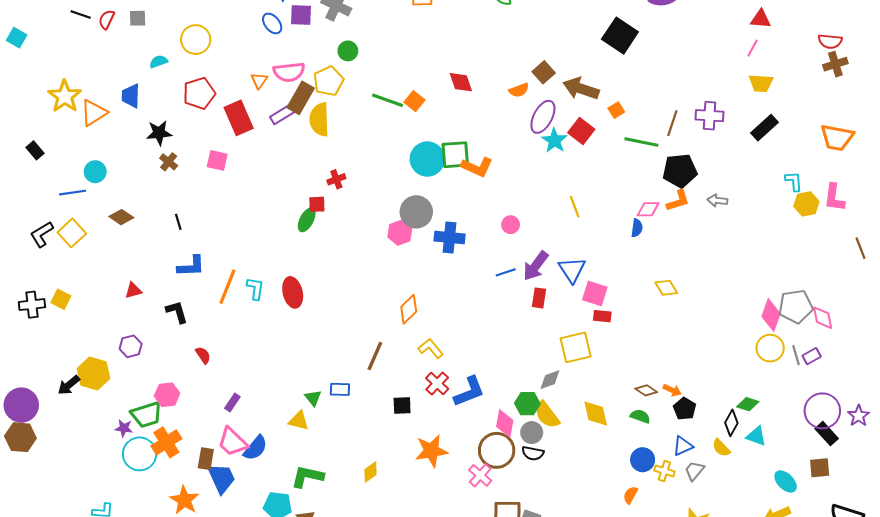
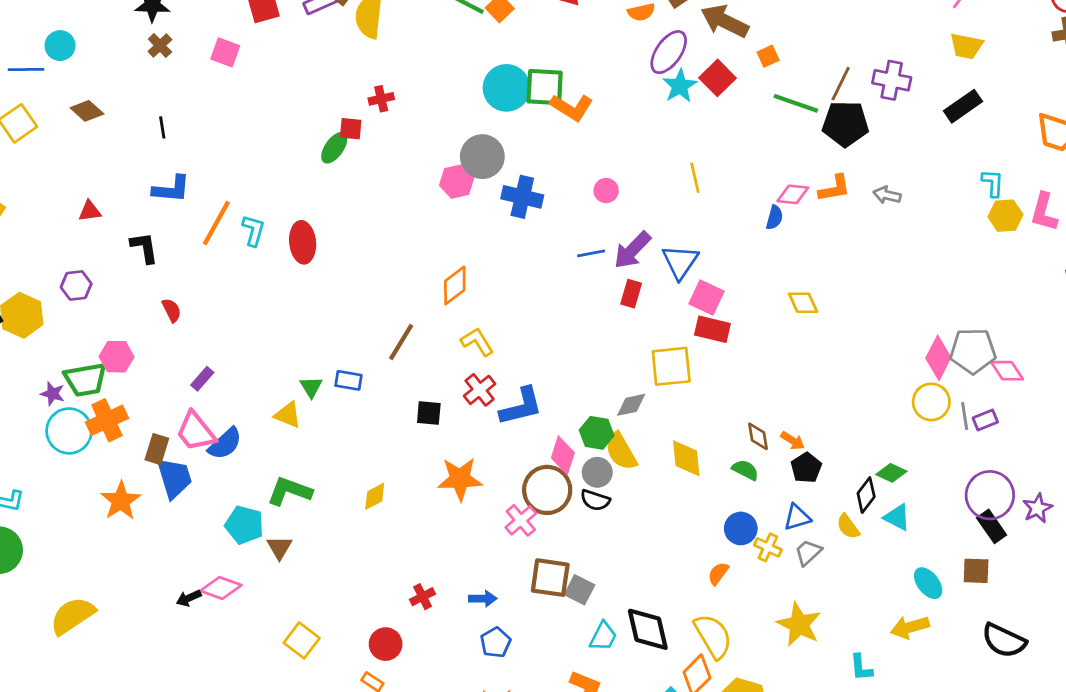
black pentagon: (680, 171) -> (845, 124), moved
red rectangle: (602, 316) -> (712, 329), size x1.4
pink diamond: (823, 318) -> (1007, 371), turned -30
brown diamond: (646, 390) -> (758, 436), turned 40

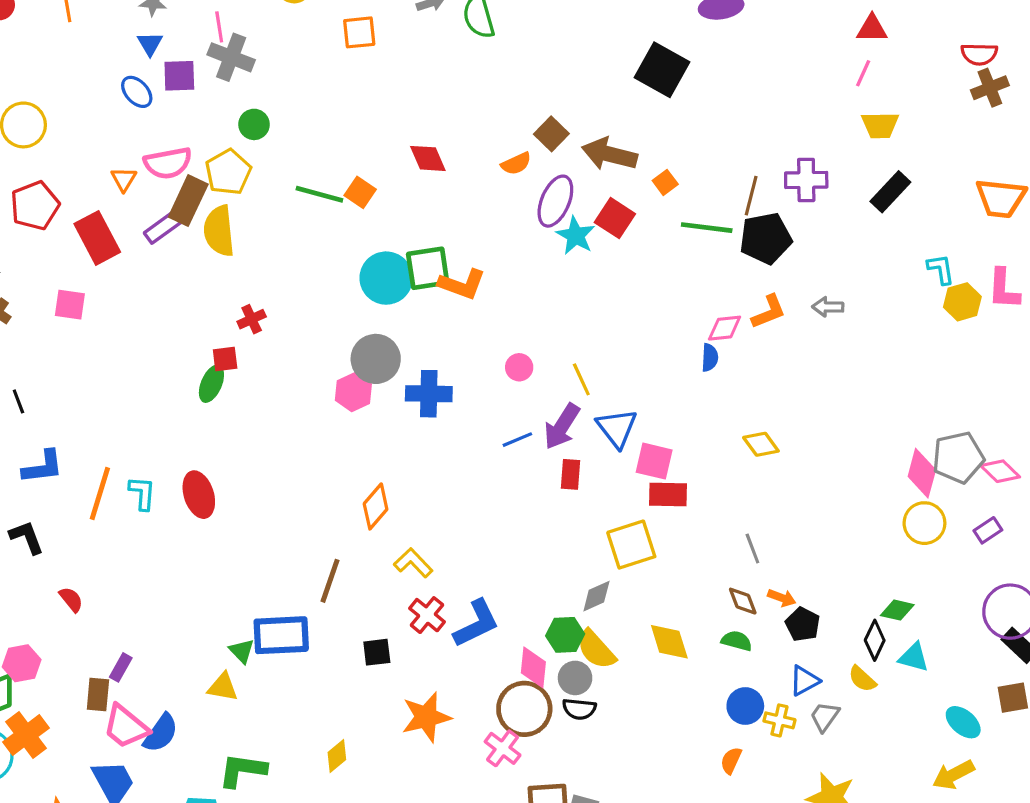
yellow line: (695, 178) -> (581, 379), moved
blue rectangle: (348, 380) -> (281, 635), size x1.8
gray line: (965, 416) -> (752, 549), moved
brown rectangle: (157, 449) -> (98, 694), moved

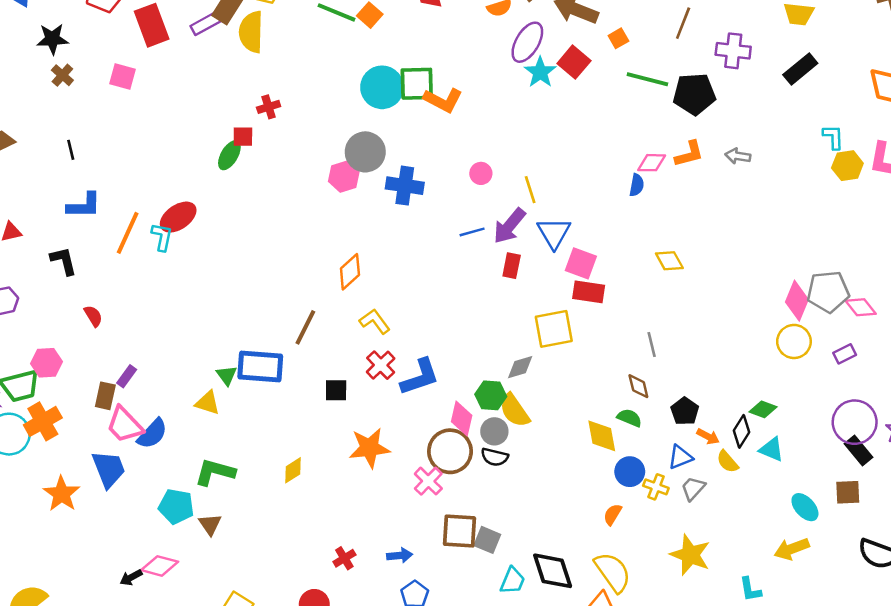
brown line: (751, 196) -> (683, 23), moved
red ellipse: (199, 495) -> (178, 217), moved, turned 66
orange arrow: (782, 598) -> (708, 436), moved
yellow diamond: (669, 642) -> (602, 436), moved

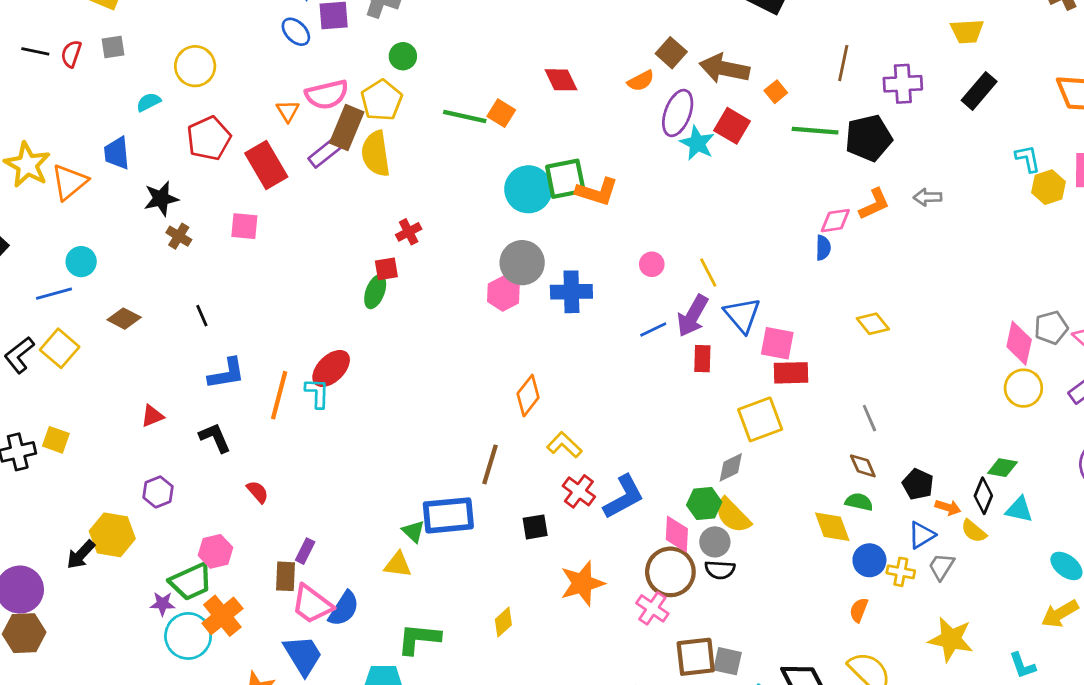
gray pentagon: (828, 292) -> (1051, 328), size x0.7

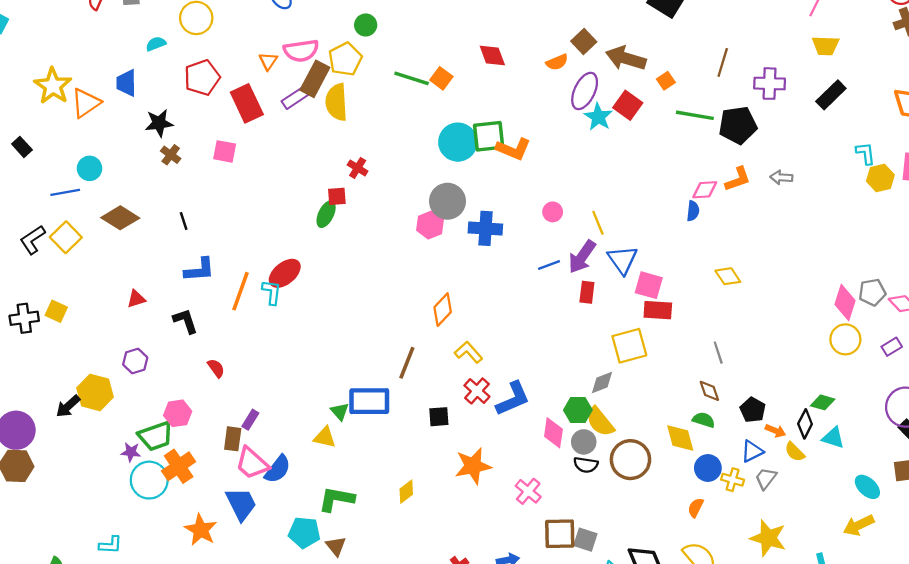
red cross: (409, 232) -> (358, 168), turned -36
brown diamond: (124, 319) -> (120, 218), size x1.4
brown circle: (670, 572) -> (630, 460), moved

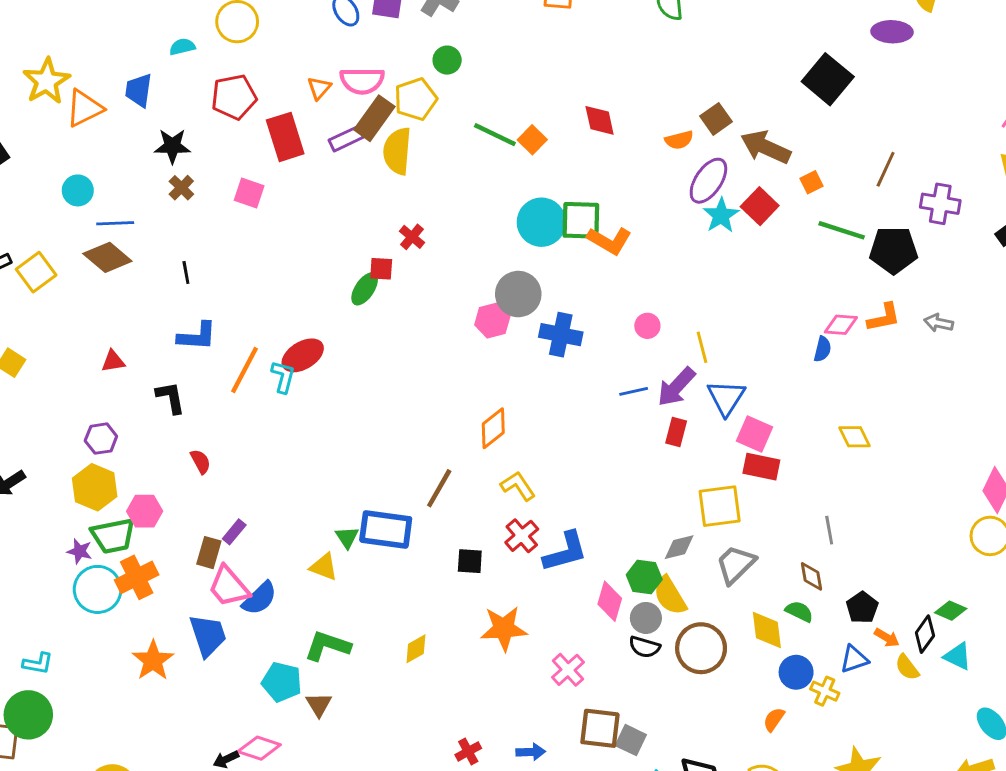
blue line: (65, 192) -> (115, 223), moved
yellow hexagon: (95, 393) -> (95, 487), moved
gray trapezoid: (766, 478) -> (736, 564), moved, size x1.4

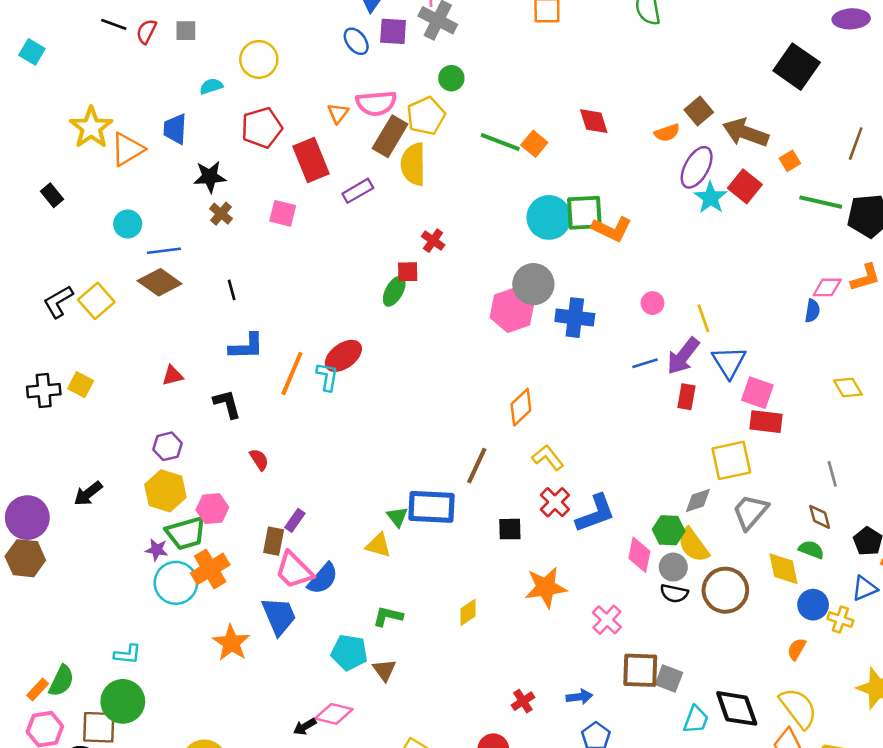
purple rectangle: (346, 139) -> (358, 191), moved
pink hexagon: (492, 321) -> (512, 310), size x1.4
green L-shape: (328, 646) -> (388, 616), size x0.7

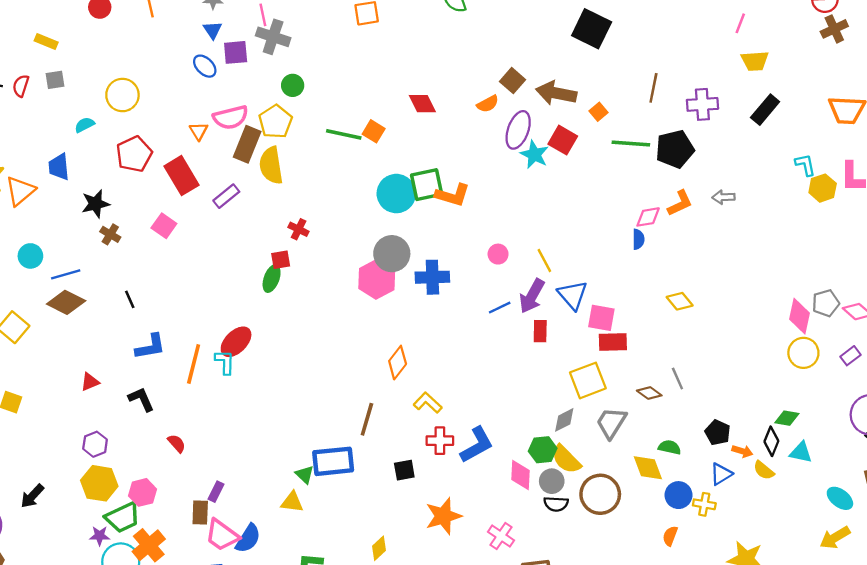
pink square: (283, 213) -> (164, 226), turned 30
red cross: (555, 502) -> (440, 441), turned -36
brown diamond: (820, 517) -> (649, 393), moved, turned -30

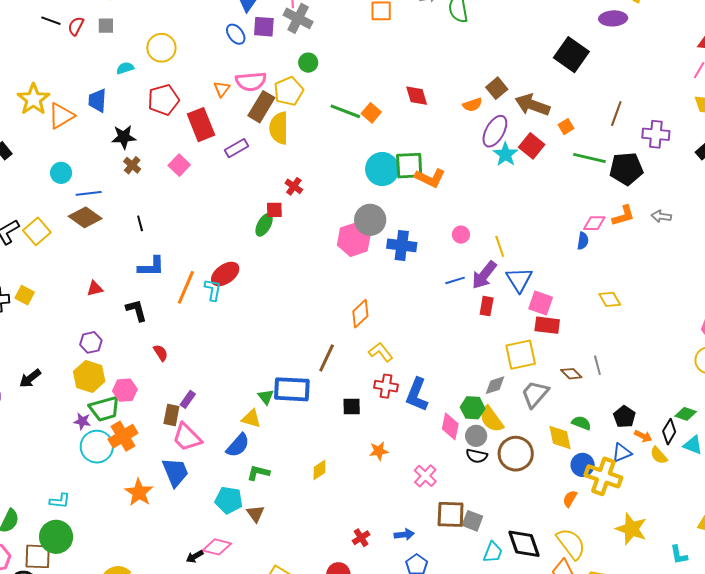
blue L-shape: (477, 445) -> (417, 395), turned 132
yellow cross: (704, 504) -> (603, 476), size x1.8
orange star: (443, 516) -> (379, 451), size x0.6
blue semicircle: (248, 538) -> (238, 445), moved

